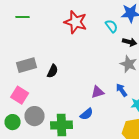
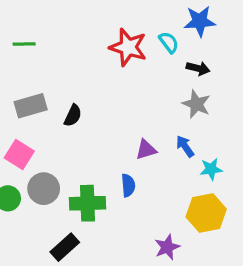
green line: (23, 17) -> (24, 44), moved
red star: (76, 22) -> (128, 47), moved
blue semicircle: (87, 114) -> (128, 185), turned -56

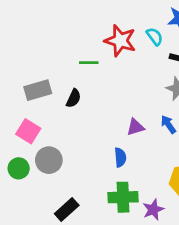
green line: (24, 44) -> (89, 63), moved
green cross: (88, 203) -> (123, 197), moved

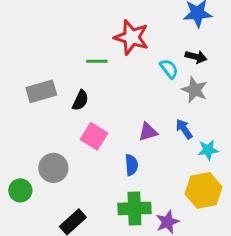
cyan semicircle: (155, 36) -> (169, 69), moved
pink square: (28, 131) -> (94, 136), moved
green circle: (19, 168) -> (20, 190), moved

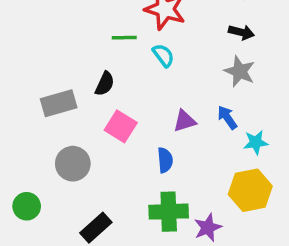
cyan semicircle: (169, 69) -> (163, 55), moved
gray rectangle: (41, 91) -> (59, 103), moved
green circle: (20, 190) -> (27, 206), moved

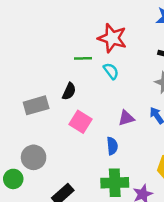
gray circle: (73, 164) -> (34, 157), moved

